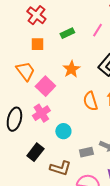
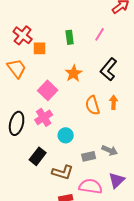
red cross: (36, 15) -> (23, 35), moved
green rectangle: (67, 33) -> (70, 37), turned -72
orange trapezoid: (25, 71) -> (17, 68), moved

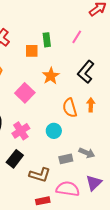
orange square: (40, 48) -> (32, 51), moved
pink cross: (44, 117) -> (21, 131), moved
cyan circle: (66, 135) -> (54, 131), moved

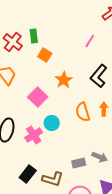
green rectangle: (47, 40) -> (34, 36), moved
orange square: (32, 51) -> (45, 55), turned 32
cyan circle: (54, 131) -> (52, 123), moved
black rectangle: (15, 159) -> (28, 174), moved

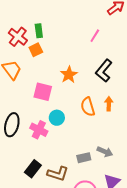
orange square: (45, 55) -> (36, 50), moved, turned 32
pink square: (38, 97) -> (43, 92), turned -30
pink cross: (34, 135) -> (39, 130), turned -30

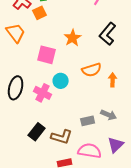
orange arrow: (109, 104) -> (113, 80), moved
orange semicircle: (88, 107) -> (92, 70), turned -90

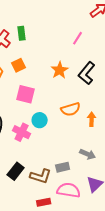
orange square: (40, 13) -> (19, 65), moved
orange star: (73, 38) -> (60, 70), moved
gray rectangle: (88, 121) -> (63, 167), moved

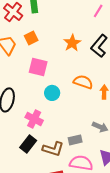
pink line: (78, 38) -> (98, 11), moved
orange semicircle: (71, 109) -> (83, 82), turned -144
pink cross: (22, 132) -> (34, 119), moved

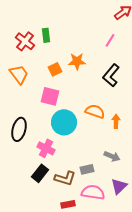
orange square: (31, 38) -> (55, 69), moved
orange star: (72, 43) -> (77, 61), moved, turned 30
cyan circle: (52, 93) -> (64, 122), size x1.6

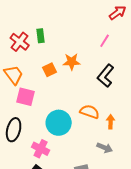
pink square: (50, 96) -> (26, 97), moved
gray arrow: (112, 156) -> (105, 148), moved

